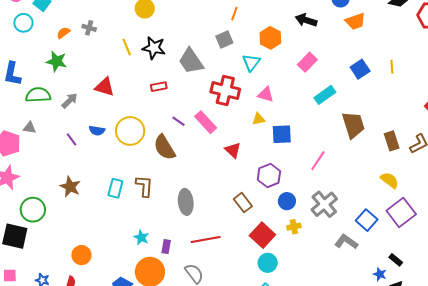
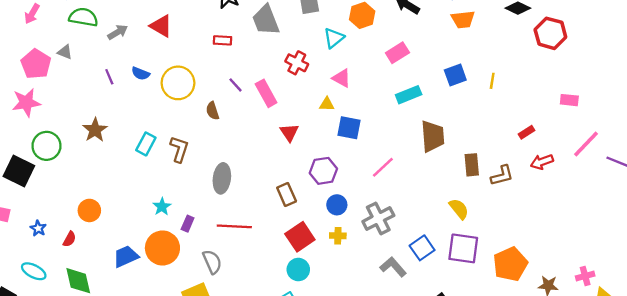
red cross: (225, 91) -> (297, 63), size x0.7
brown semicircle: (164, 147) -> (213, 111), size x0.6
purple square: (401, 212) -> (463, 248), turned 32

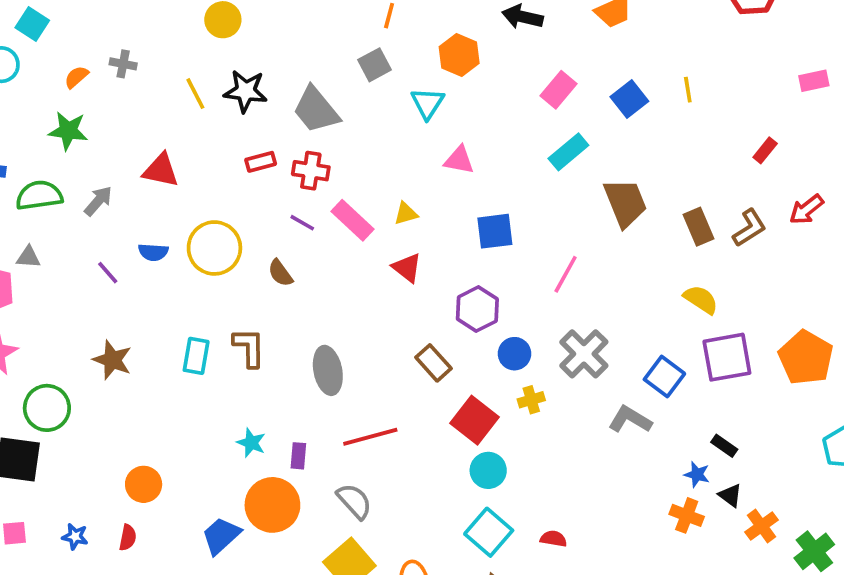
pink rectangle: (397, 53) -> (558, 90), moved
red cross: (297, 63) -> (311, 171), moved
yellow triangle: (327, 104) -> (406, 214), moved
red arrow: (542, 162) -> (806, 209), moved

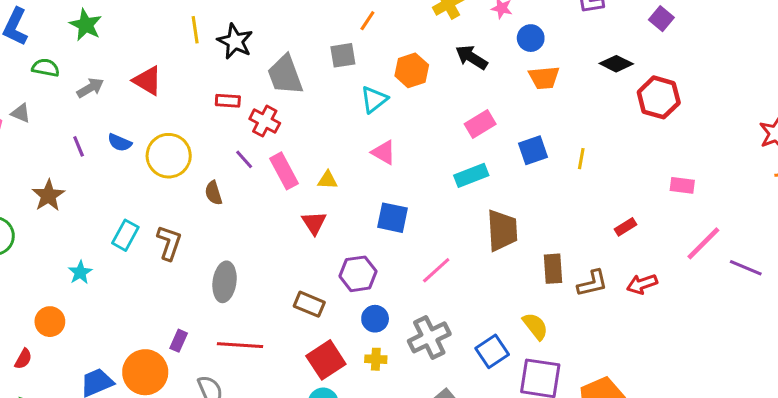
green semicircle: (39, 195) -> (46, 68), size x0.7
brown star: (112, 360) -> (48, 195), moved
brown rectangle: (433, 363) -> (309, 304), turned -44
blue square: (664, 377) -> (492, 351), moved
cyan star: (251, 443) -> (80, 272), moved

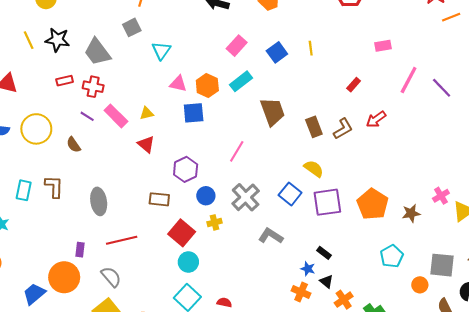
orange hexagon: (412, 70) -> (207, 86), moved
blue square: (392, 218) -> (194, 113), moved
purple line: (746, 268) -> (442, 88), turned 40

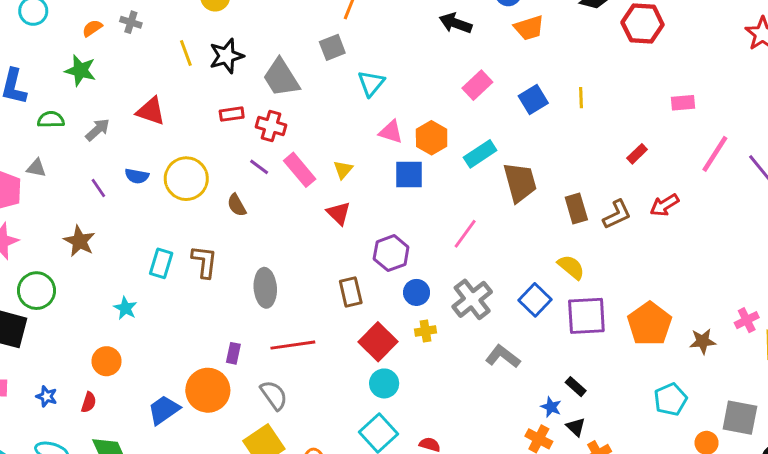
black star: (57, 40) -> (226, 56), turned -30
cyan rectangle: (241, 81) -> (480, 154), moved
yellow triangle: (147, 113) -> (343, 170), turned -40
brown rectangle: (159, 199) -> (351, 292), turned 66

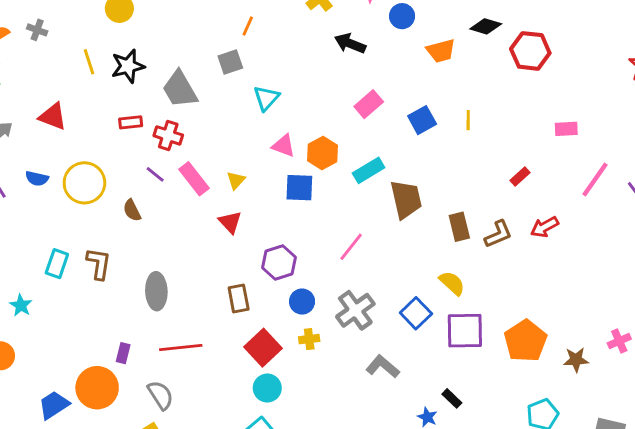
orange trapezoid: (529, 28) -> (441, 51), moved

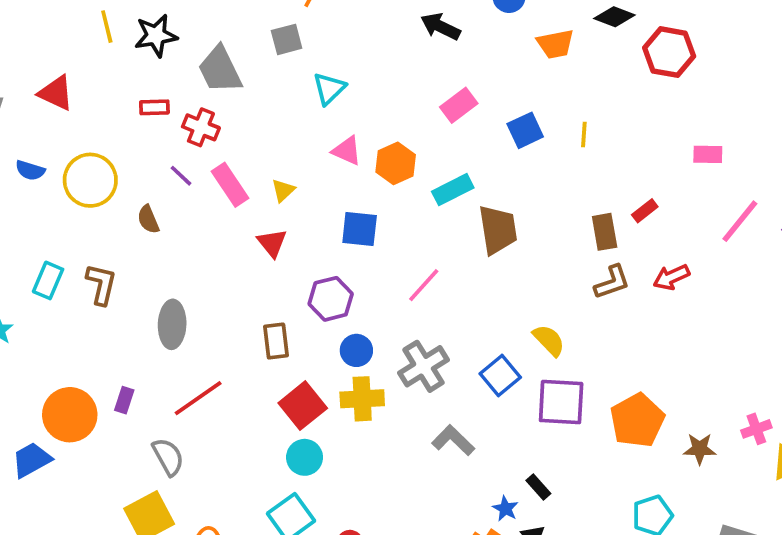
blue square: (299, 188) -> (360, 229), moved
brown rectangle: (459, 227) -> (605, 232), moved
yellow cross: (309, 339) -> (362, 399), size x1.6
red line: (181, 347) -> (198, 398), turned -33
orange circle: (97, 388) -> (70, 415), moved

